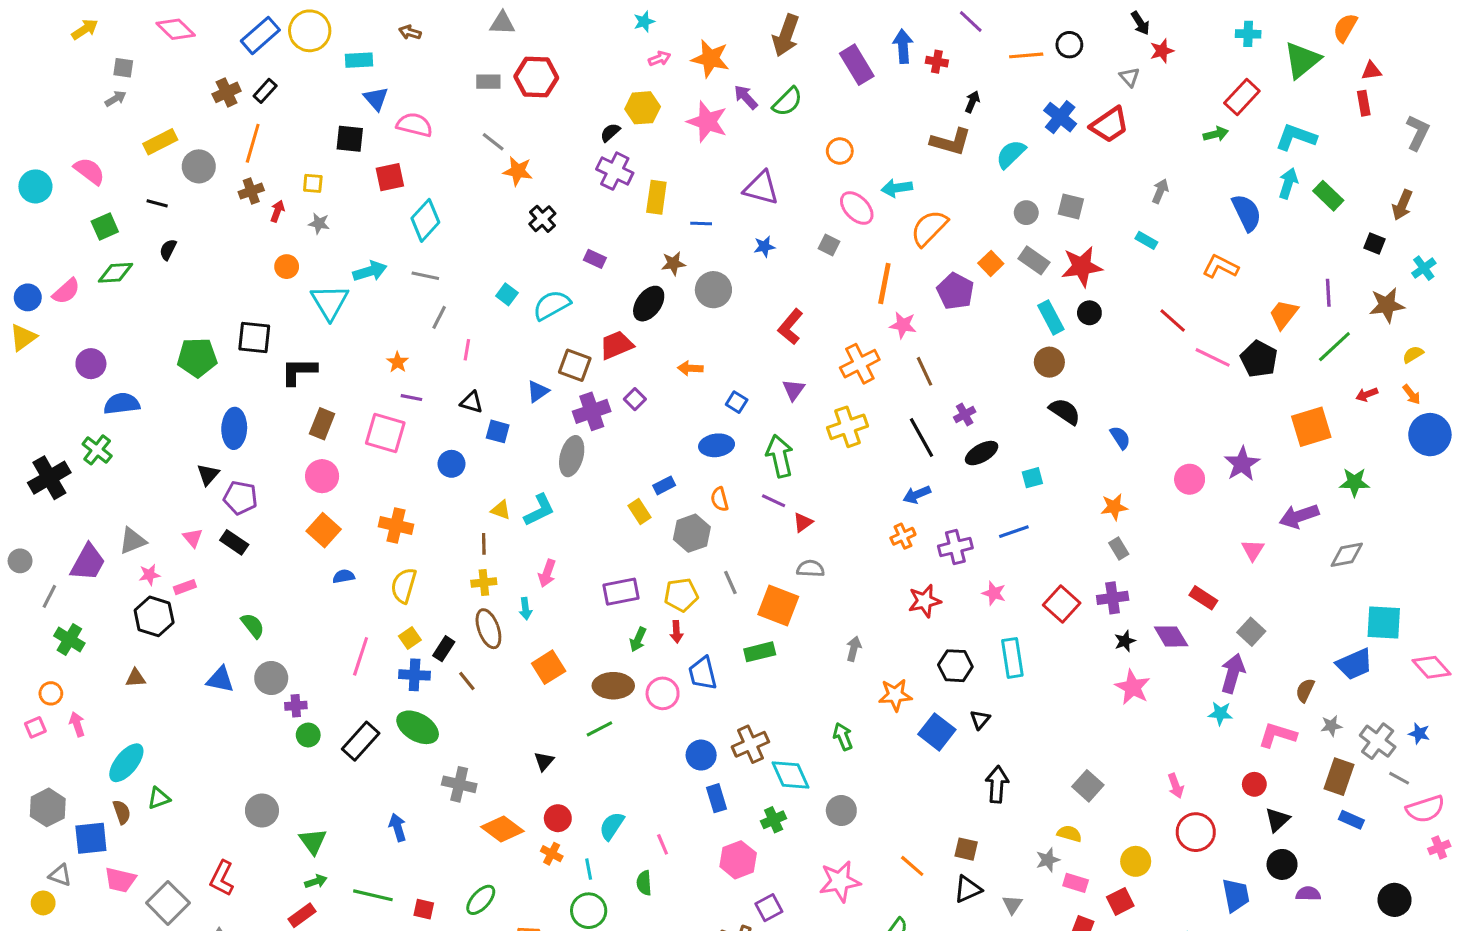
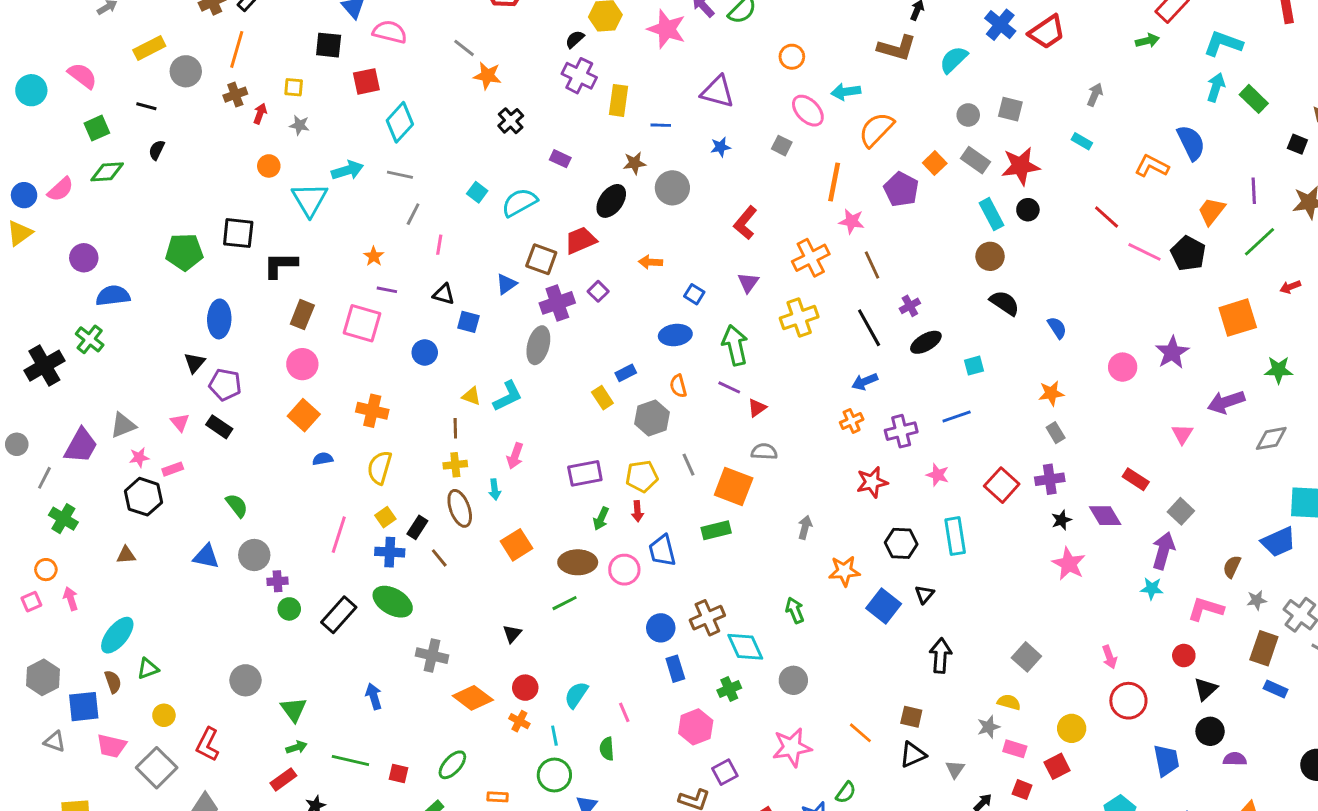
blue semicircle: (1247, 213) -> (1191, 143), moved
yellow circle: (43, 903) -> (164, 715), moved

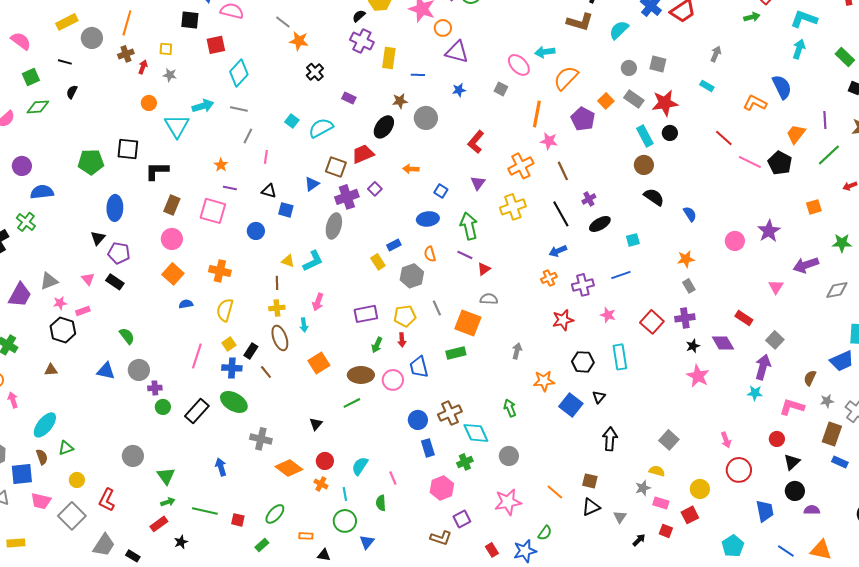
orange circle: (792, 57) -> (443, 28), moved
green rectangle: (1254, 99) -> (845, 57), moved
orange square: (1238, 318) -> (814, 207), size x0.6

